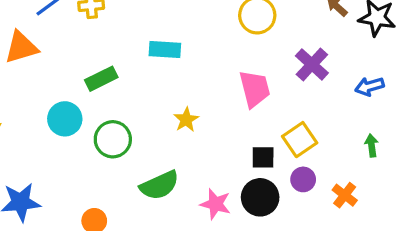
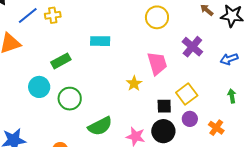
yellow star: (186, 120) -> (134, 83), moved

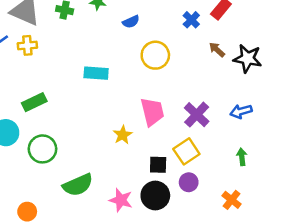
cyan rectangle: (100, 41) -> (96, 73), moved
purple cross: (192, 47) -> (197, 115), moved
orange cross: (216, 128) -> (232, 200), moved

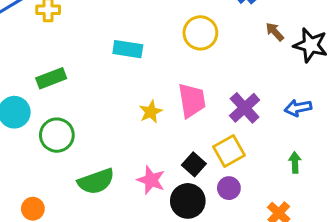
yellow star: (123, 135) -> (151, 112), moved
black square: (158, 165) -> (194, 164), turned 36
pink star: (121, 200) -> (151, 180), moved

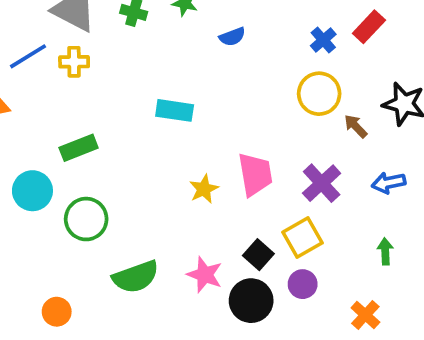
brown arrow: (275, 32) -> (356, 126), moved
yellow circle: (200, 33) -> (319, 94), moved

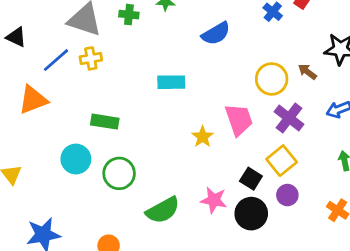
blue semicircle: (232, 37) -> (216, 34), moved, size x1.5
yellow circle: (319, 94) -> (272, 79), moved
green rectangle: (79, 148) -> (105, 122), turned 40

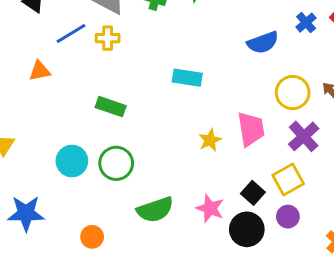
blue semicircle: (216, 34) -> (263, 43), moved
orange triangle: (33, 100) -> (40, 71), size x0.7
cyan circle: (76, 159) -> (72, 161), moved

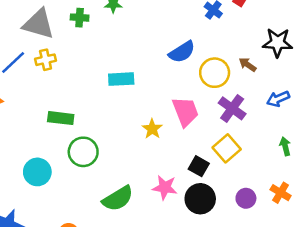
blue semicircle: (263, 43) -> (182, 52), moved
green circle: (116, 163) -> (83, 152), moved
purple circle: (288, 217) -> (246, 198), moved

